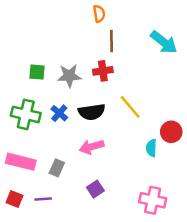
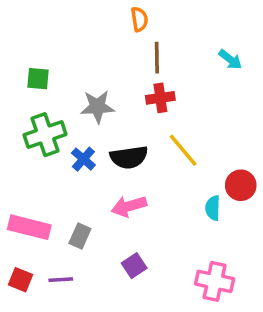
cyan arrow: (164, 42) -> (230, 59), size x0.6
red cross: (103, 71) -> (160, 98), moved
green square: (37, 72) -> (38, 79), moved
green cross: (26, 114) -> (45, 135), moved, turned -32

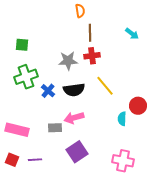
gray star: (97, 107) -> (68, 61), moved
gray rectangle: (80, 236) -> (55, 128), moved, turned 64
purple square: (134, 266) -> (77, 152), size x1.5

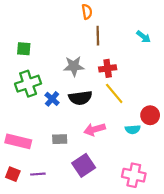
red cross: (92, 56) -> (108, 68), moved
pink arrow: (74, 118) -> (95, 129), moved
cyan semicircle: (122, 119) -> (133, 129), turned -96

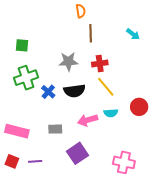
cyan semicircle: (133, 129) -> (111, 113), moved

